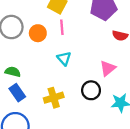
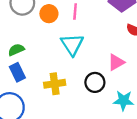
cyan triangle: (64, 58) -> (72, 44), size x1.5
green semicircle: (13, 72) -> (16, 50), turned -48

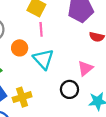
orange circle: (49, 14) -> (20, 48), moved
yellow cross: (55, 84) -> (22, 97), moved

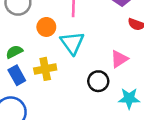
yellow cross: (22, 97) -> (45, 69), moved

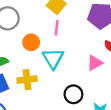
pink triangle: (119, 59) -> (95, 63), moved

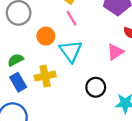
pink line: (57, 28) -> (71, 18), turned -32

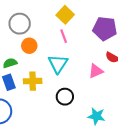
orange circle: (46, 36) -> (29, 46), moved
black circle: (96, 87) -> (65, 97), moved

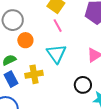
black circle: (65, 97) -> (83, 85), moved

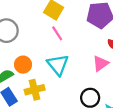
orange circle: (25, 40) -> (23, 65), moved

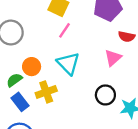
pink line: (57, 33) -> (64, 30), turned 72

